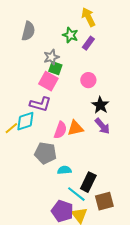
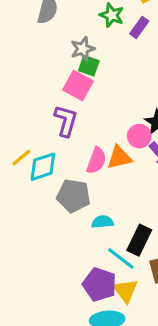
pink circle: (88, 80) -> (139, 136), moved
purple L-shape: (40, 104) -> (66, 121), turned -90
cyan diamond: (25, 121) -> (43, 167), moved

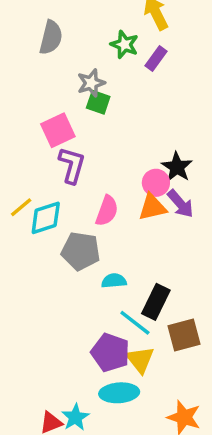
pink square: (78, 86) -> (58, 130), moved, turned 36
orange triangle: (119, 157) -> (152, 207), moved

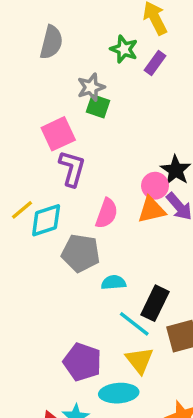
purple pentagon: (110, 353) -> (82, 362), moved

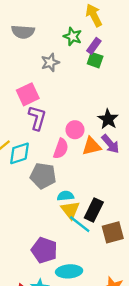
gray semicircle: (51, 42) -> (23, 32), turned 80
green square: (98, 106) -> (95, 60), moved
pink circle: (155, 186) -> (75, 130), moved
yellow triangle: (139, 360) -> (70, 210), moved

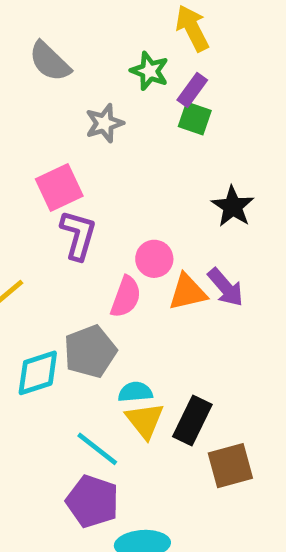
gray semicircle: (23, 32) -> (50, 61), turned 40
black star: (108, 119) -> (233, 206), moved
cyan diamond: (19, 153) -> (38, 373), moved
gray pentagon: (43, 176) -> (90, 352), turned -30
cyan line: (80, 224) -> (97, 449), moved

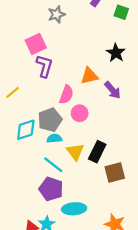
green square: (195, 119) -> (121, 12), moved
pink circle: (154, 259) -> (80, 113), moved
orange triangle: (188, 292) -> (89, 76), moved
cyan semicircle: (135, 392) -> (54, 138), moved

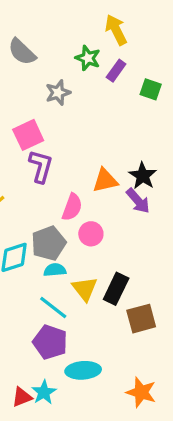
black star: (116, 53) -> (143, 176), moved

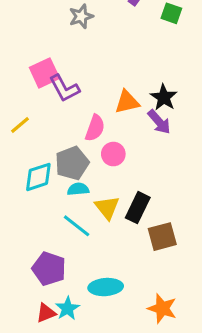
pink square: (28, 135) -> (44, 73), moved
purple L-shape: (41, 166) -> (64, 88), turned 136
purple pentagon: (50, 342) -> (49, 269), moved

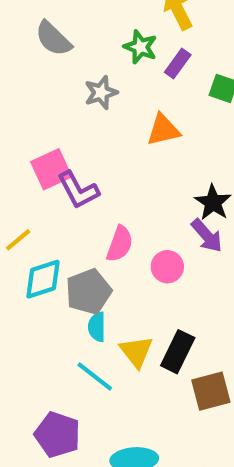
orange triangle: (127, 102) -> (163, 130), moved
pink circle: (113, 154) -> (167, 267), moved
cyan diamond: (38, 177) -> (43, 279), moved
cyan semicircle: (78, 189) -> (97, 327), turned -85

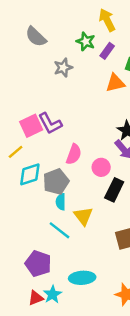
orange triangle: (163, 130) -> (115, 83), moved
pink square: (51, 169) -> (31, 126), moved
black rectangle: (178, 352) -> (114, 190), moved

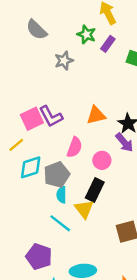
orange triangle: (115, 83) -> (96, 115), moved
black rectangle: (114, 190) -> (95, 190), moved

